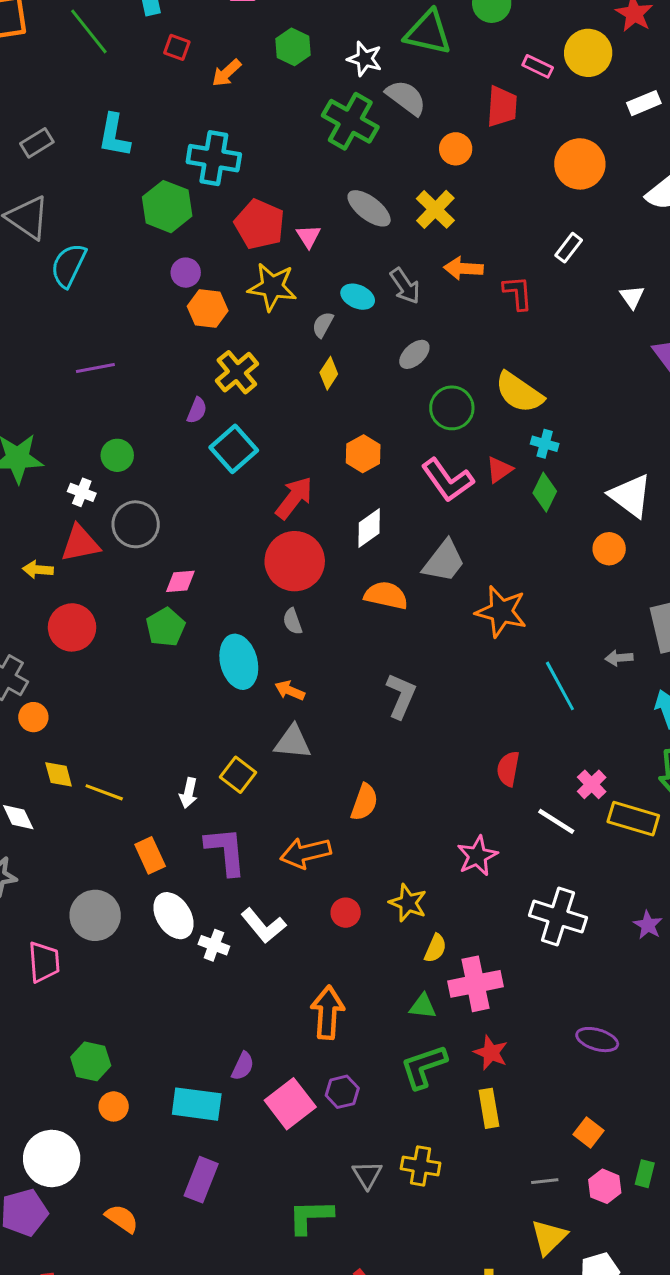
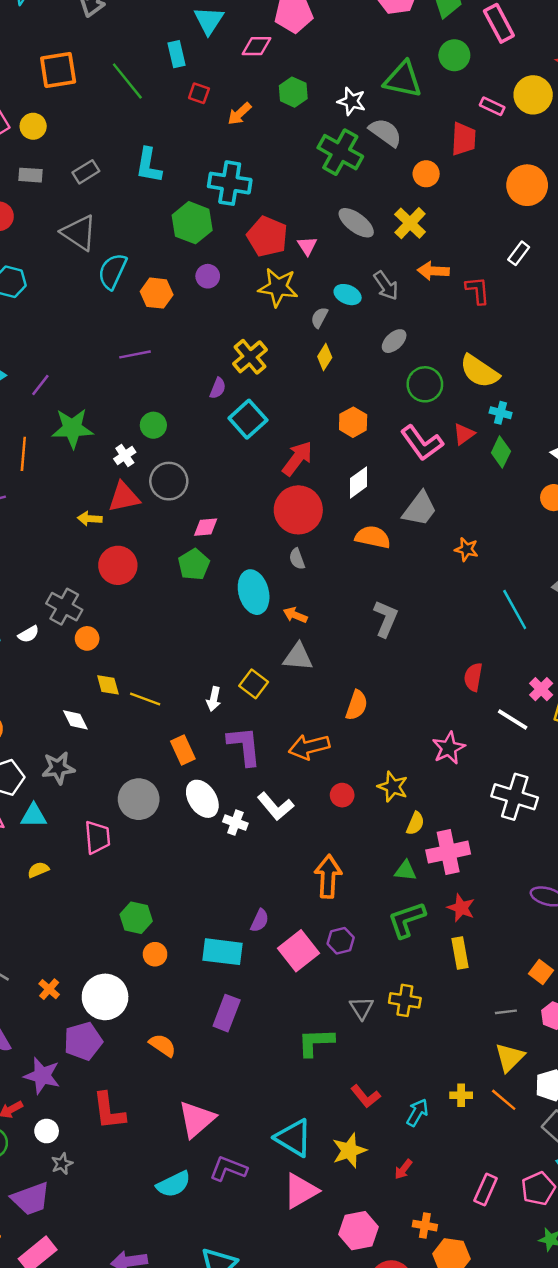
orange hexagon: (208, 309) -> (157, 293), moved
white cross: (82, 492) -> (125, 456), turned 35
orange star: (501, 611) -> (466, 549), size x0.6

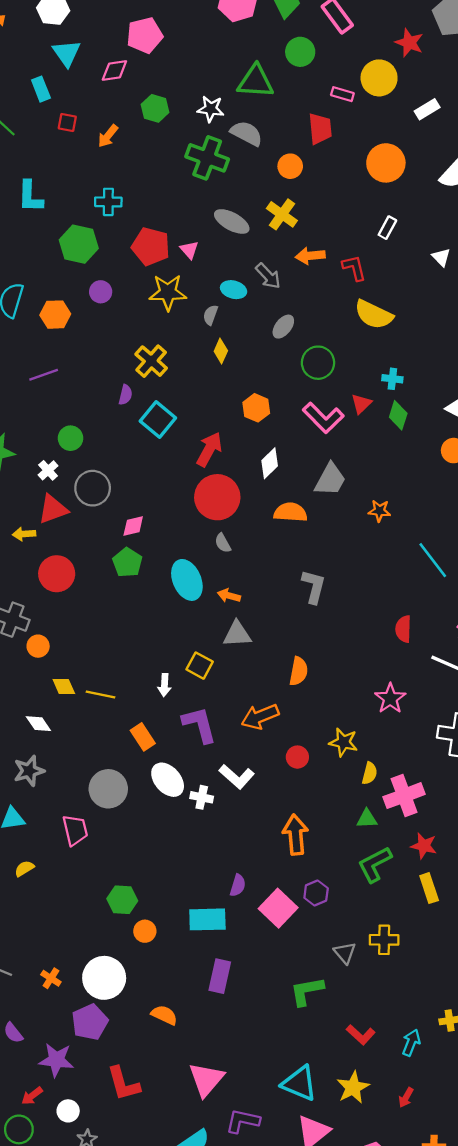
cyan cross: (230, 183) -> (108, 202), size x0.7
yellow semicircle: (479, 371) -> (374, 315), moved

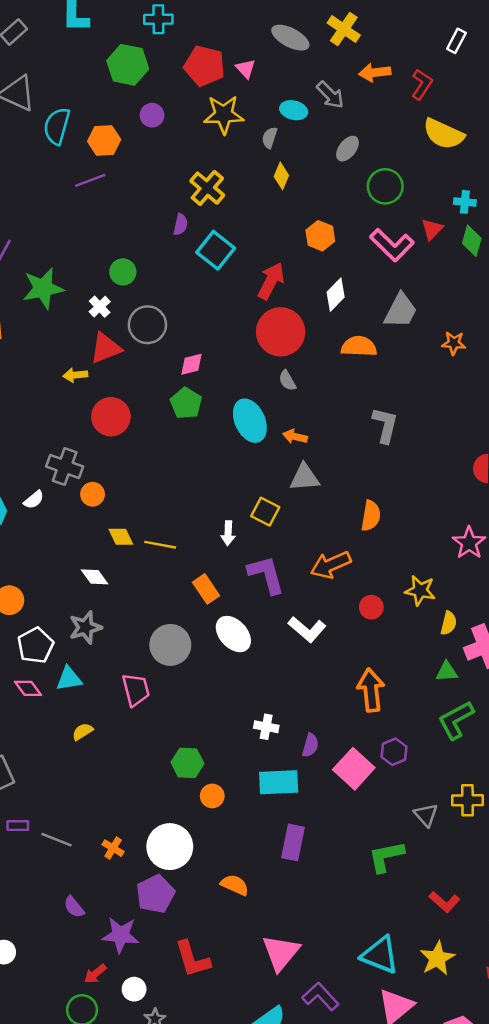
red L-shape: (354, 268) -> (422, 84), turned 48
purple line: (44, 375) -> (90, 180), moved
white cross: (202, 797) -> (266, 727), moved
purple L-shape: (243, 1121) -> (320, 996), turned 36

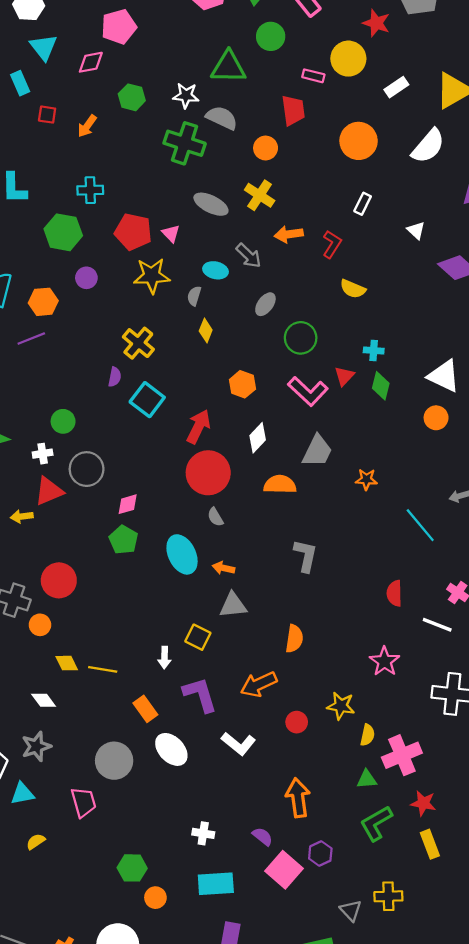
yellow semicircle: (444, 134) -> (353, 289), size x0.7
white cross: (100, 307) -> (43, 454), turned 36
red circle: (111, 417) -> (59, 580), moved
purple semicircle: (310, 745) -> (263, 837), moved, turned -65

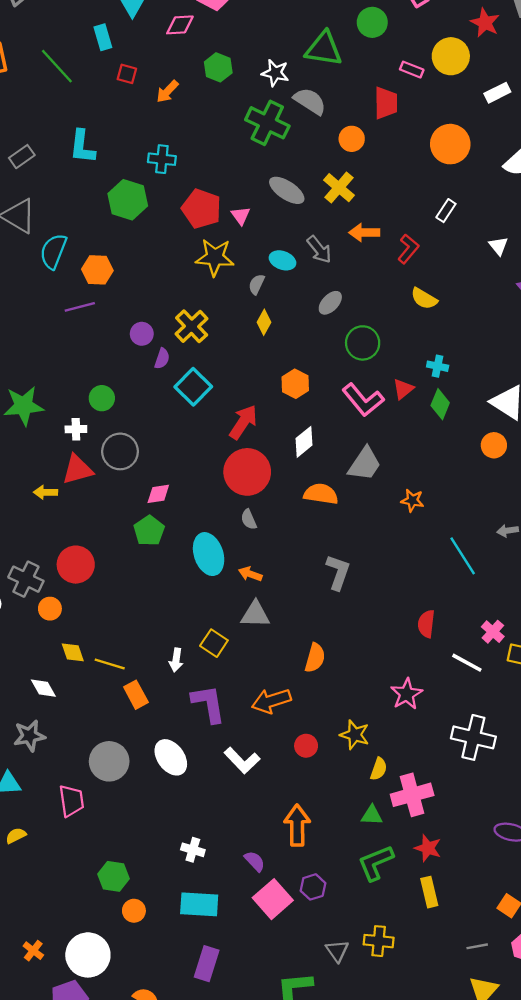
purple circle: (86, 278) -> (142, 334), moved
orange rectangle: (145, 709) -> (136, 695), moved

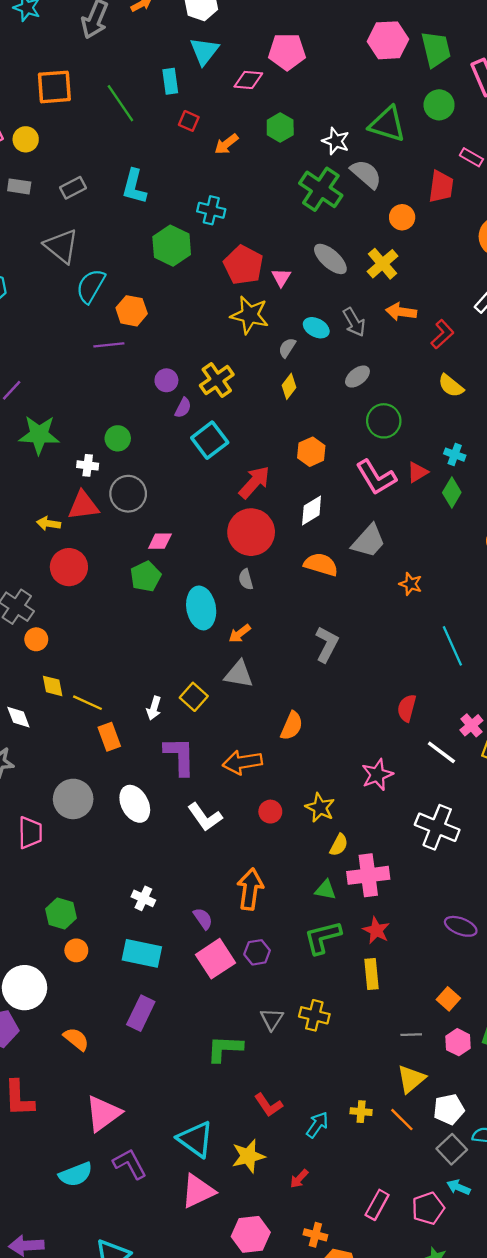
red circle: (76, 565) -> (69, 567), moved
orange arrow: (250, 574) -> (240, 634), turned -65

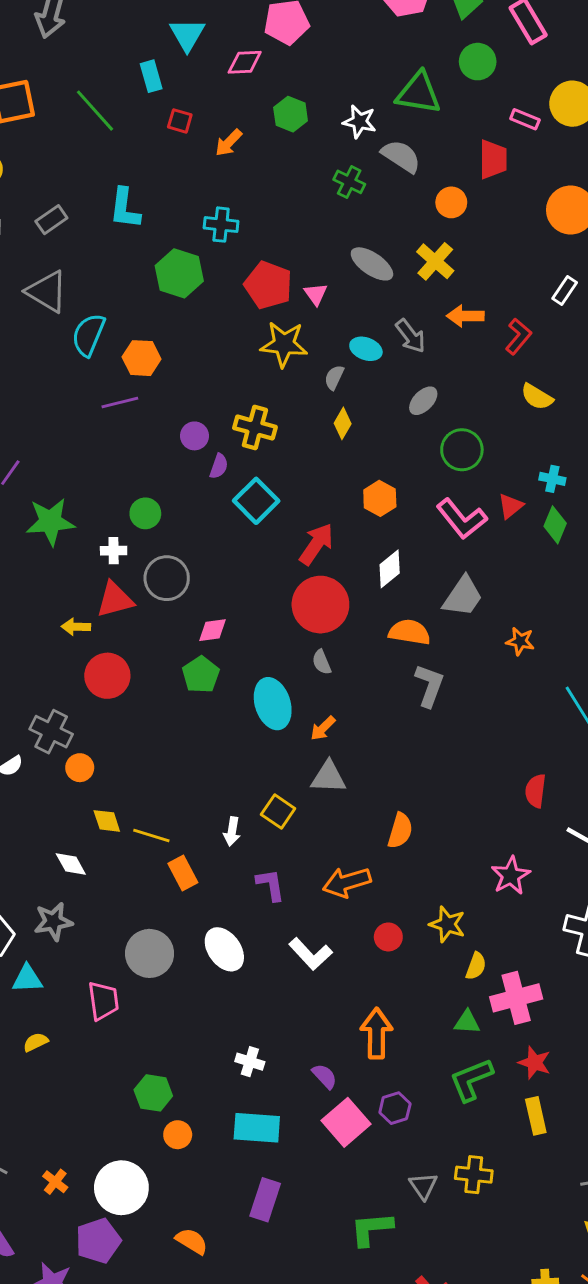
green cross: (321, 189) -> (349, 182), size x0.6
yellow cross: (217, 380) -> (255, 427), turned -32
gray L-shape: (327, 644) -> (429, 685), moved
purple L-shape: (180, 756) -> (271, 885), size x0.7

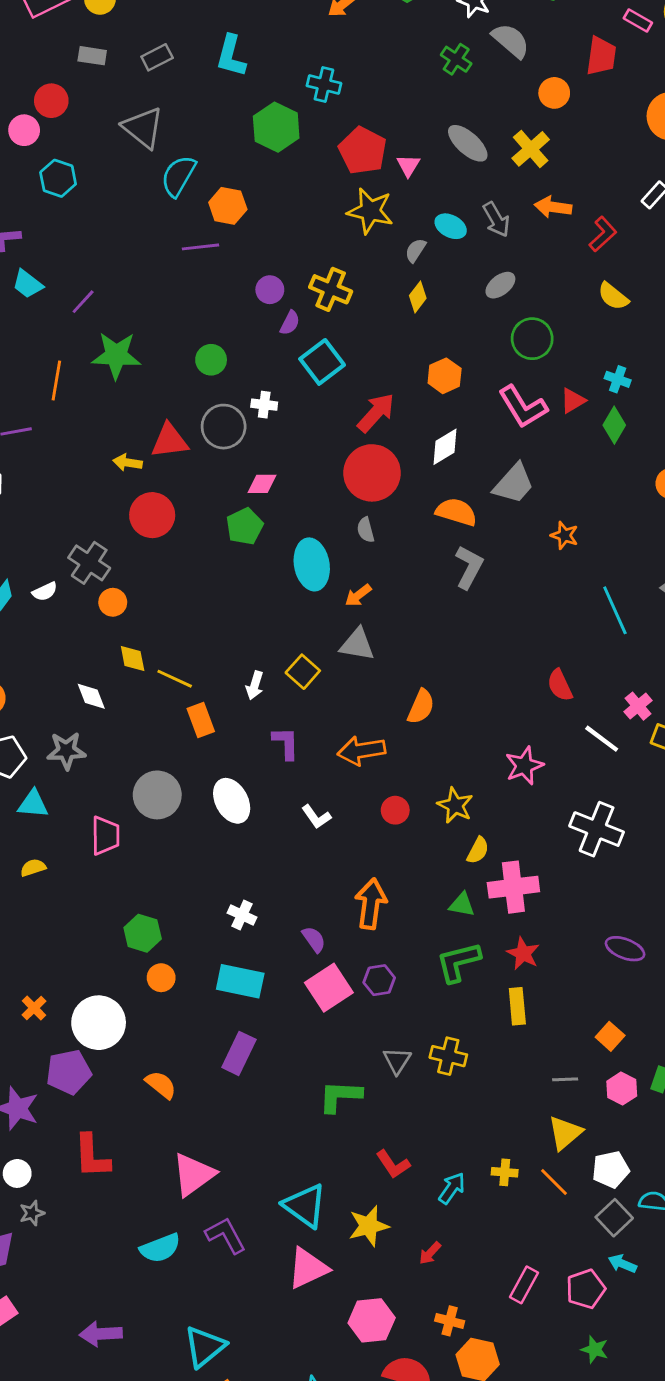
white cross: (114, 551) -> (264, 405), moved
red semicircle: (535, 791) -> (560, 685), turned -40
white L-shape: (311, 954) -> (316, 817), size x0.7

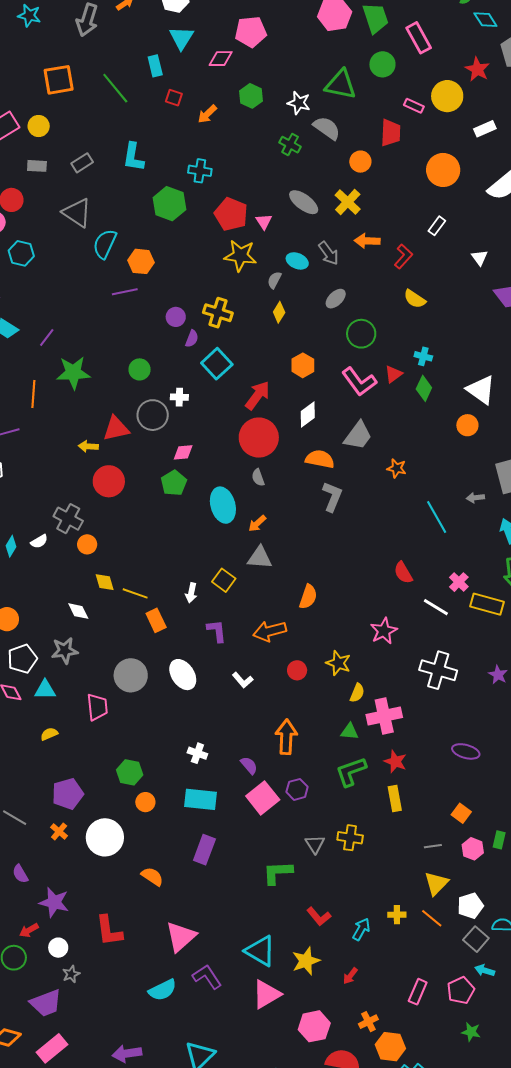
purple pentagon: (69, 1072) -> (68, 794), moved
orange cross: (450, 1321) -> (368, 1022), turned -36

